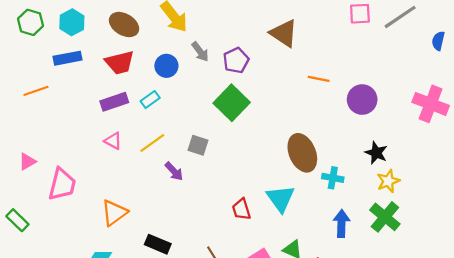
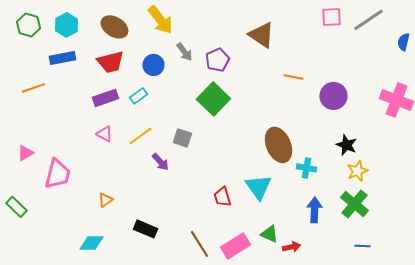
orange triangle: (114, 213) -> (105, 200), size x0.6

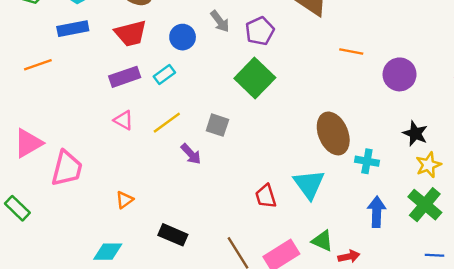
pink triangle: (25, 153) -> (28, 143), size x1.5

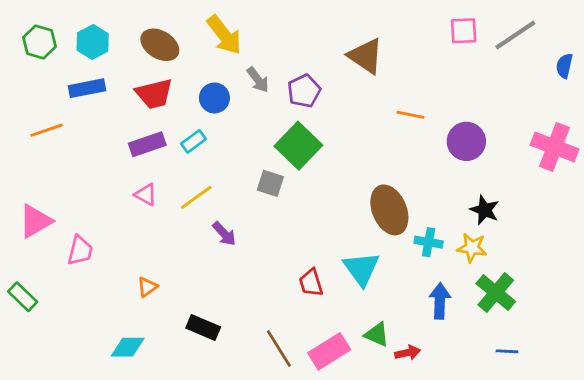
gray square: (217, 125) -> (270, 183), moved
yellow star: (428, 165) -> (472, 248), moved, turned 30
pink trapezoid: (67, 168) -> (80, 251), size x0.7

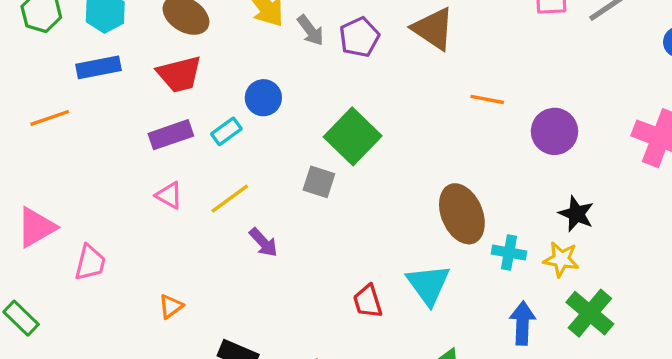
gray arrow: (258, 80) -> (310, 30), moved
purple pentagon: (304, 91) -> (359, 37), moved
blue circle: (214, 98) -> (263, 98), moved

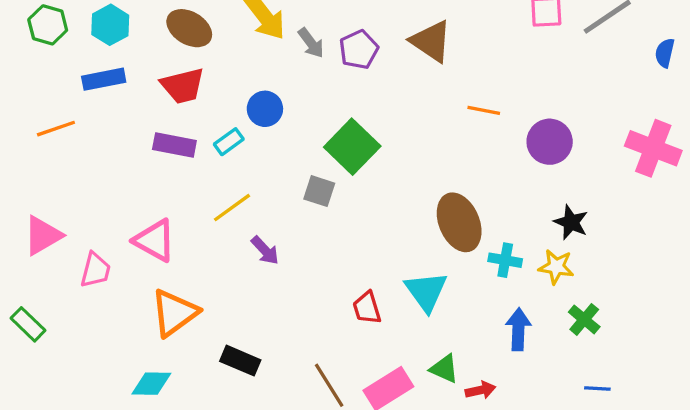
purple rectangle: (171, 135) -> (174, 145), turned 30
pink triangle: (169, 195) -> (155, 240), moved, size x1.6
orange triangle: (171, 306) -> (174, 313), size x2.0
green cross: (590, 313) -> (584, 319), size x0.7

